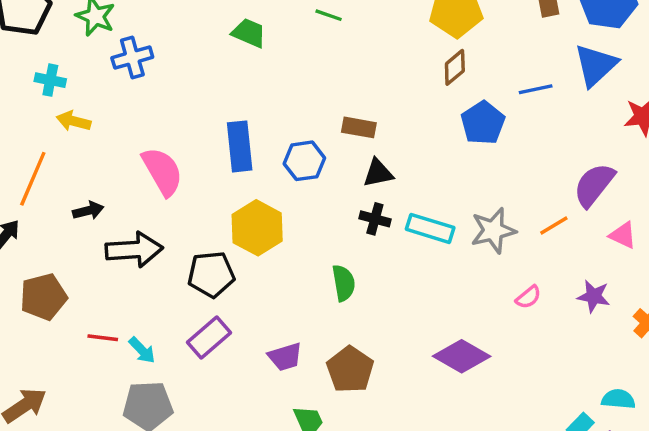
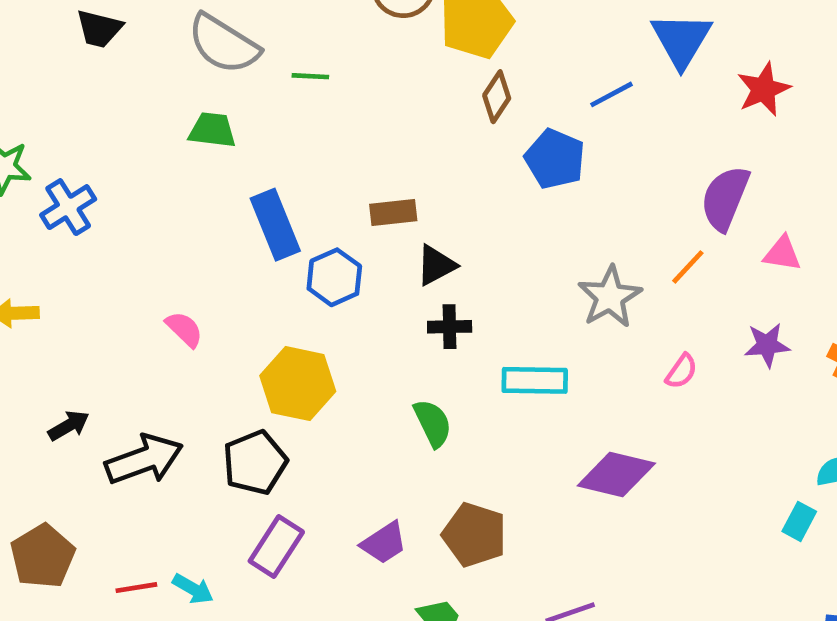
blue rectangle: (240, 146) -> (275, 225), moved
pink semicircle: (162, 171) -> (184, 329), moved, size x0.6
cyan rectangle: (430, 228) -> (535, 380), moved

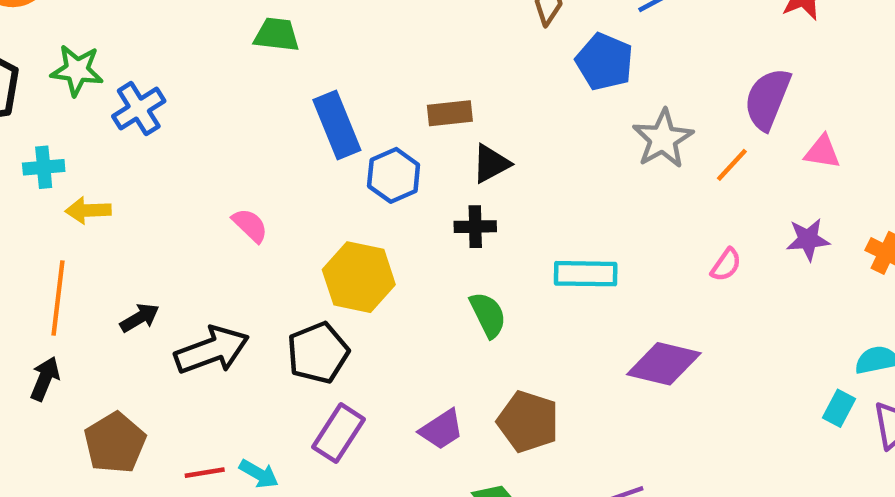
gray star: (610, 297) -> (663, 139), moved
black cross: (450, 327) -> (475, 227), moved

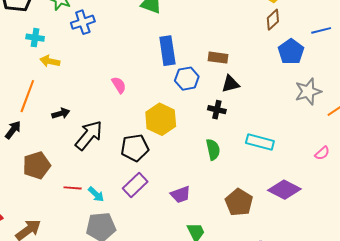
black arrow: (212, 350) -> (89, 135), turned -44
brown pentagon: (528, 422) -> (239, 202), moved

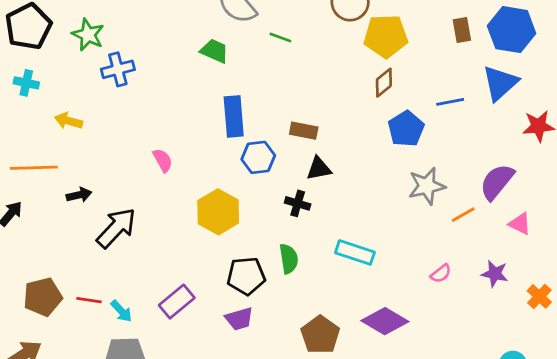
cyan cross: (35, 38) -> (26, 83), moved
orange line: (27, 96) -> (34, 168), turned 64
black pentagon: (135, 148) -> (246, 276), moved
brown pentagon: (37, 165) -> (43, 297), moved

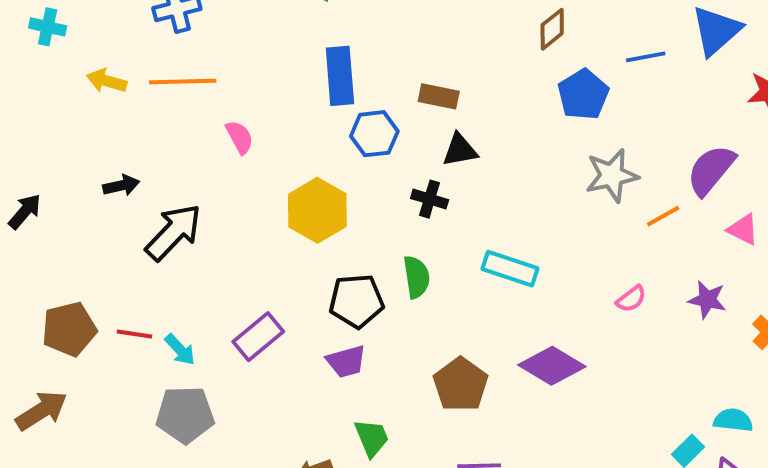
orange line: (34, 168) -> (183, 82), moved

